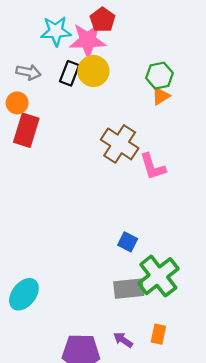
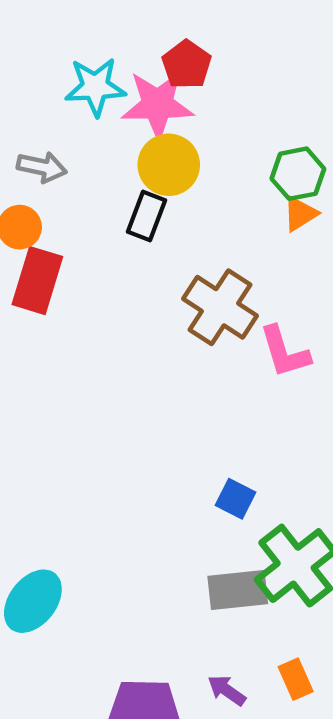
black rectangle: (69, 73) -> (146, 216), moved
orange rectangle: (158, 334) -> (296, 679), turned -36

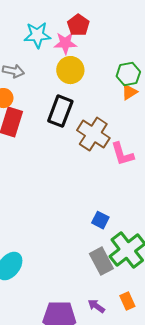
pink star: (158, 105) -> (65, 43), size x0.7
black rectangle: (146, 216) -> (60, 111), moved, size x1.4
gray rectangle: (238, 590) -> (101, 261), turned 68

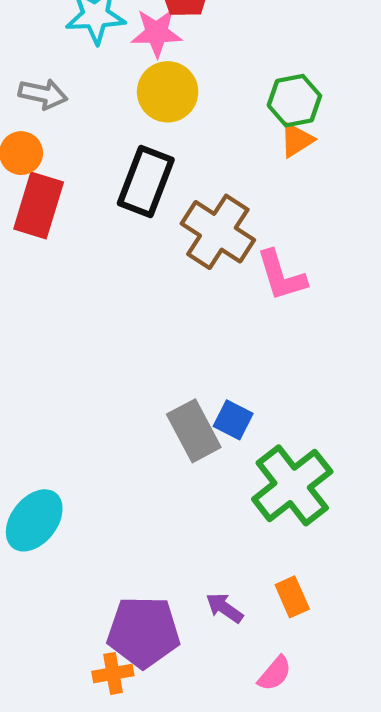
gray rectangle: (101, 261) -> (194, 431), moved

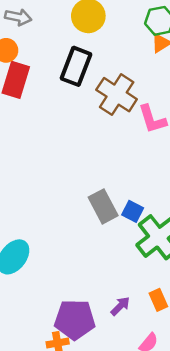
blue square: (233, 420) -> (133, 211), moved
purple arrow: (224, 608) -> (120, 306), turned 100

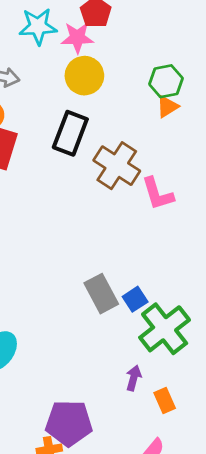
blue square: (133, 211) -> (135, 299), turned 30
purple arrow: (120, 306) -> (134, 378), moved, turned -30

